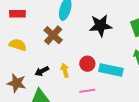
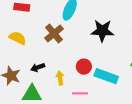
yellow arrow: (65, 70) -> (60, 78), moved

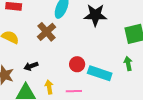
black star: (102, 31) -> (95, 15), moved
yellow arrow: (60, 78) -> (49, 87), moved

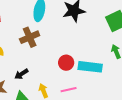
brown cross: (47, 32) -> (30, 37), turned 30

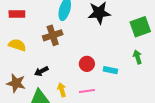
cyan rectangle: (90, 67) -> (110, 70), size x0.6

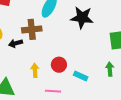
black arrow: (41, 71) -> (16, 43), moved
yellow arrow: (62, 90) -> (35, 70), moved

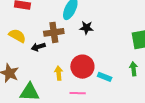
black star: (82, 18) -> (86, 28), moved, size x0.6
red circle: (59, 65) -> (82, 67), size x1.5

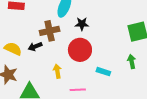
yellow semicircle: (17, 36) -> (13, 49), moved
red circle: (82, 67) -> (80, 50), moved

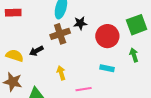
brown cross: (50, 31) -> (60, 34), moved
red circle: (80, 50) -> (107, 36), moved

